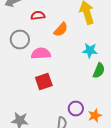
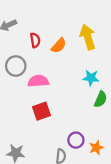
red semicircle: (38, 16) -> (35, 40), turned 88
orange semicircle: (61, 30) -> (59, 46), moved

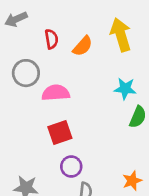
purple circle: (76, 140) -> (71, 167), moved

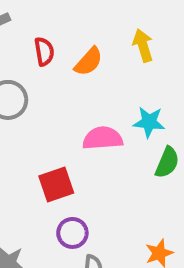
yellow arrow: (121, 35) -> (143, 45), size x0.7
pink semicircle: (56, 93) -> (103, 138), moved

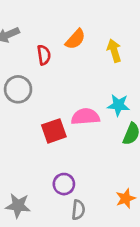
orange semicircle: (89, 62) -> (75, 39), moved
red square: (56, 185) -> (54, 131), moved

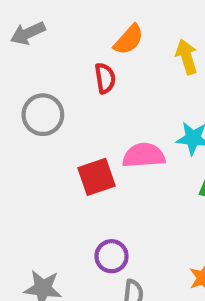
red semicircle: (44, 55) -> (105, 78), moved

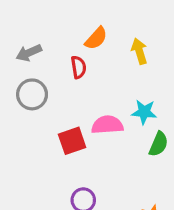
gray arrow: (28, 33) -> (29, 53), moved

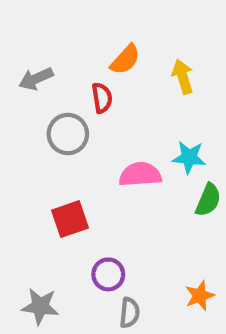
gray circle: (32, 94) -> (68, 134), moved
red square: (72, 141) -> (70, 219), moved

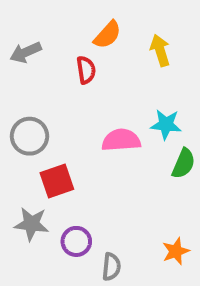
gray circle: (68, 134) -> (30, 136), moved
purple circle: (108, 274) -> (76, 241), moved
gray star: (40, 306) -> (31, 224), moved

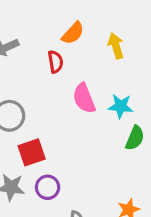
pink semicircle: (121, 140) -> (84, 98), moved, turned -108
purple circle: (76, 241) -> (48, 187), moved

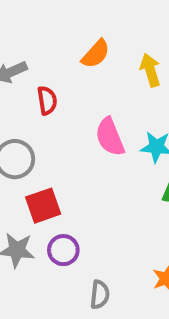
red semicircle: (55, 62) -> (47, 100), moved

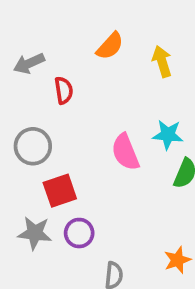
pink semicircle: (110, 137) -> (125, 152), moved

